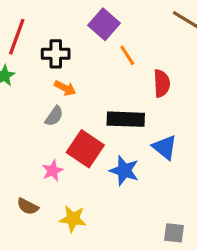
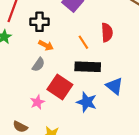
orange line: (127, 55) -> (83, 42), moved
red semicircle: (162, 83) -> (107, 33), moved

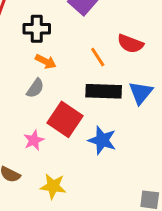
red semicircle: (107, 33) -> (130, 44), turned 114
blue triangle: (114, 86) -> (141, 93), moved, turned 30

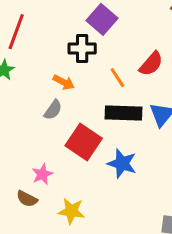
black cross: (37, 29) -> (82, 48), moved
red semicircle: (130, 44) -> (151, 64), turned -70
pink star: (34, 140) -> (42, 174), moved

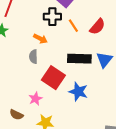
orange line: (117, 78) -> (73, 26), moved
gray semicircle: (53, 110) -> (33, 57), turned 144
pink star: (42, 174) -> (35, 99), moved

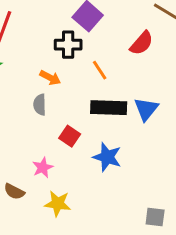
orange line: (73, 26) -> (100, 70), moved
red semicircle: (97, 27) -> (142, 43), moved
red square: (53, 78) -> (70, 136), size x0.6

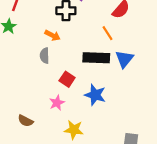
orange line: (100, 70) -> (107, 33), moved
pink star: (43, 168) -> (57, 103), moved
yellow star: (58, 204) -> (74, 130), moved

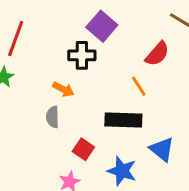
blue triangle: (124, 59) -> (162, 149), moved, turned -30

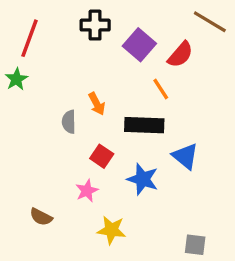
purple square: (102, 26) -> (139, 45), moved
black cross: (82, 55) -> (95, 25), moved
orange arrow: (63, 89) -> (97, 104), moved, turned 35

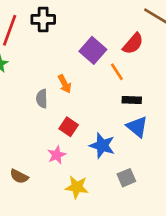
black cross: (95, 25) -> (43, 19), moved
purple square: (139, 45) -> (93, 50), moved
black rectangle: (144, 125) -> (132, 100), moved, size x0.6
gray square: (195, 245) -> (126, 178), moved, turned -30

